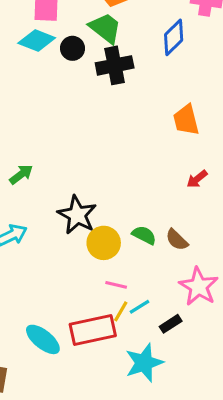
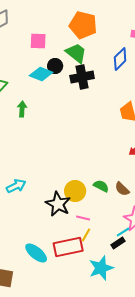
cyan diamond: (37, 41) -> (41, 74), moved
green arrow: (21, 174) -> (22, 109), moved, turned -49
black star: (77, 215) -> (58, 204), moved
cyan line: (139, 307) -> (123, 232), moved

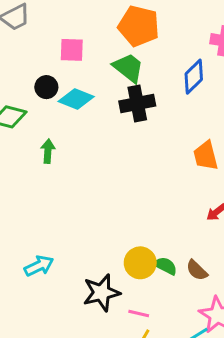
black circle: (55, 66) -> (46, 87), moved
yellow circle: (75, 191) -> (140, 263), moved
black star: (58, 204) -> (101, 293), turned 30

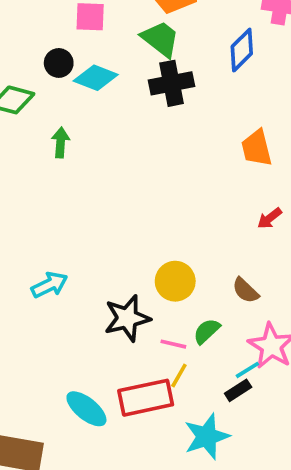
green semicircle: (166, 266) -> (207, 331), moved, turned -70

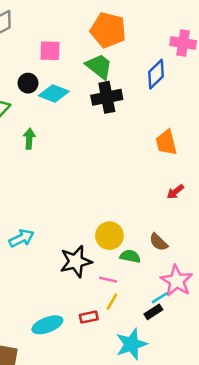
green semicircle: (207, 331) -> (130, 256), moved, turned 54
red rectangle: (146, 398) -> (89, 317), size x0.5
cyan ellipse: (86, 409) -> (47, 325), turned -60

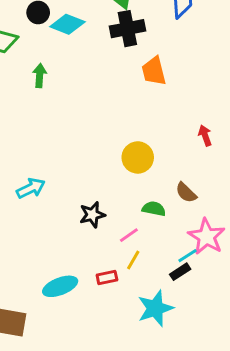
orange trapezoid: (166, 143) -> (154, 71), moved
red arrow: (175, 192) -> (205, 136), turned 108
yellow circle: (109, 236) -> (138, 157), moved
black star: (76, 261) -> (92, 215), size x0.7
pink line: (108, 280) -> (129, 235), turned -48

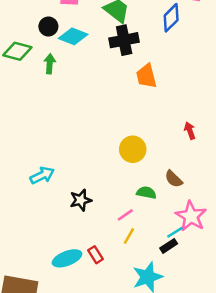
green arrow: (40, 75) -> (50, 64), moved
black star: (92, 215) -> (81, 200), moved
red rectangle: (107, 278) -> (96, 255), moved, turned 70

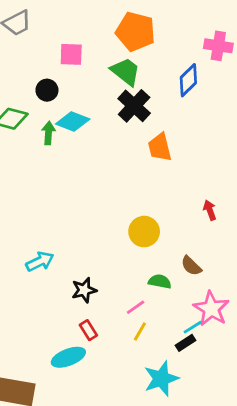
cyan diamond: (73, 36) -> (73, 122), moved
black cross: (124, 40) -> (134, 106), turned -36
red rectangle: (96, 255) -> (88, 330), moved

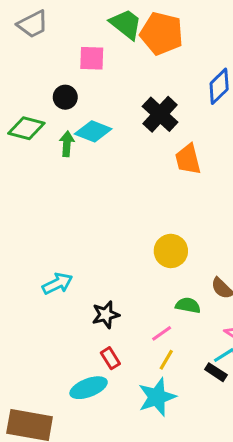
green trapezoid: (126, 72) -> (126, 24), moved
black rectangle: (186, 343) -> (216, 372), turned 66
cyan star: (161, 379) -> (157, 397), moved

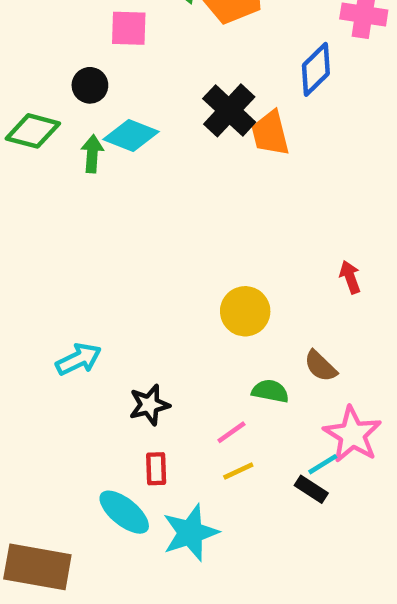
orange trapezoid: (188, 159) -> (270, 133), moved
red rectangle: (110, 358) -> (156, 469), turned 30
yellow line: (166, 360) -> (238, 471), turned 35
cyan ellipse: (89, 388) -> (124, 512), turned 60
cyan star: (157, 397) -> (190, 533), moved

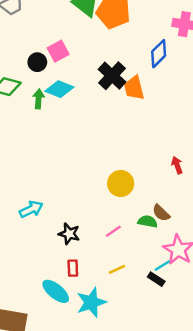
pink square: (129, 28) -> (58, 51), moved, turned -30
green semicircle: (270, 391) -> (148, 221), moved
black star: (149, 405) -> (69, 234), turned 30
pink line: (231, 432) -> (113, 231), moved

